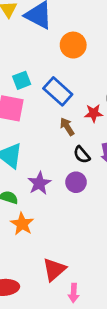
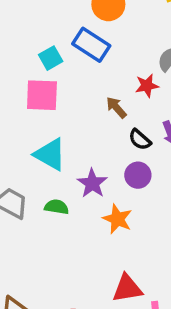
blue rectangle: (58, 91) -> (91, 45), moved
orange star: (22, 224) -> (117, 219), moved
red triangle: (54, 270) -> (127, 288), turned 40

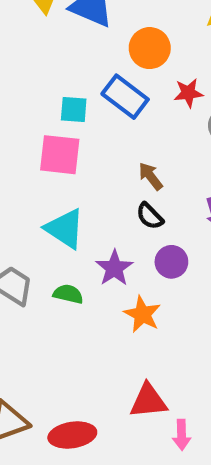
cyan square: (51, 58) -> (74, 110), turned 30
red star: (147, 86) -> (188, 93), moved
black semicircle: (140, 140) -> (150, 216), moved

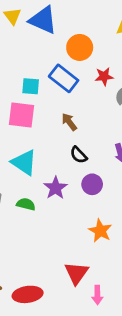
brown arrow: (151, 176) -> (69, 122), moved
orange star: (142, 314) -> (100, 231), moved
red triangle: (148, 401) -> (76, 273), turned -50

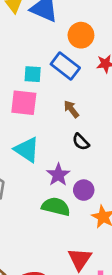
purple circle: (92, 184) -> (84, 190), moved
green semicircle: (26, 204) -> (56, 207), moved, size x1.5

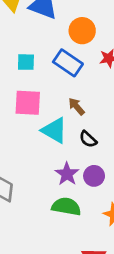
cyan square: (33, 74) -> (26, 62), moved
cyan triangle: (27, 150) -> (54, 130), moved
purple circle: (84, 190) -> (94, 176), moved

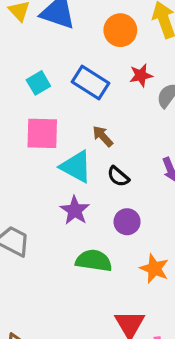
orange circle: (82, 31) -> (120, 30), moved
cyan square: (26, 62) -> (38, 83), turned -30
purple star: (67, 174) -> (75, 210), moved

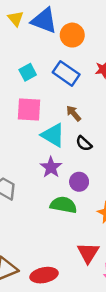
orange circle: (120, 30) -> (72, 35), moved
purple circle: (127, 222) -> (79, 182), moved

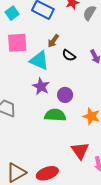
brown arrow: (74, 113) -> (53, 41), turned -96
black semicircle: (84, 143) -> (69, 55), moved

